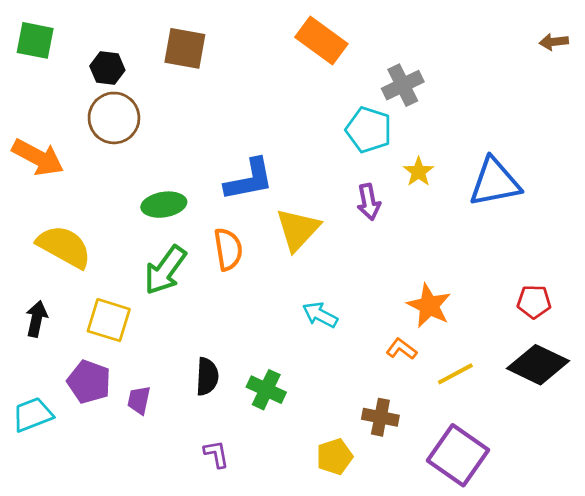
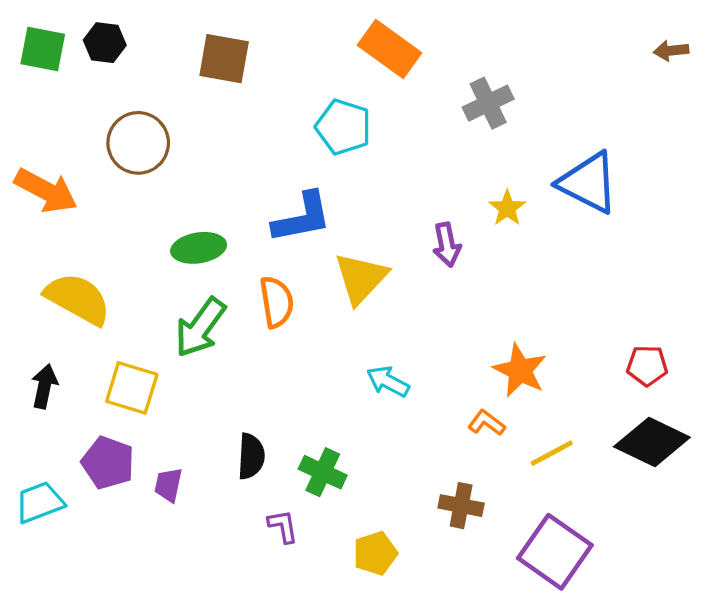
black hexagon: (107, 68) -> (105, 43), moved
cyan pentagon: (369, 130) -> (343, 127), moved
blue triangle: (495, 182) -> (588, 183), moved, turned 38
purple L-shape: (216, 454) -> (283, 526), moved
yellow pentagon: (335, 457) -> (375, 553), moved

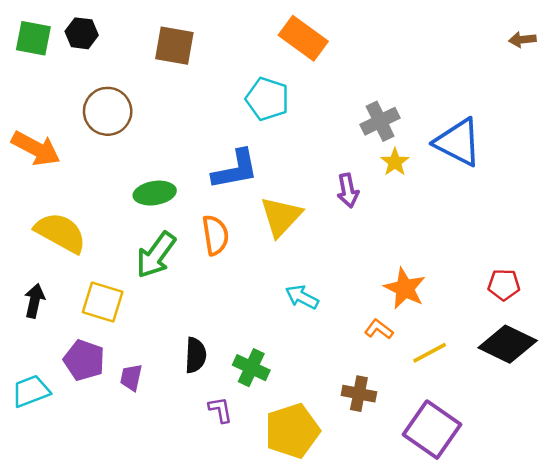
gray cross: (488, 103) -> (380, 121), moved
yellow pentagon: (375, 553) -> (292, 431), size x1.6

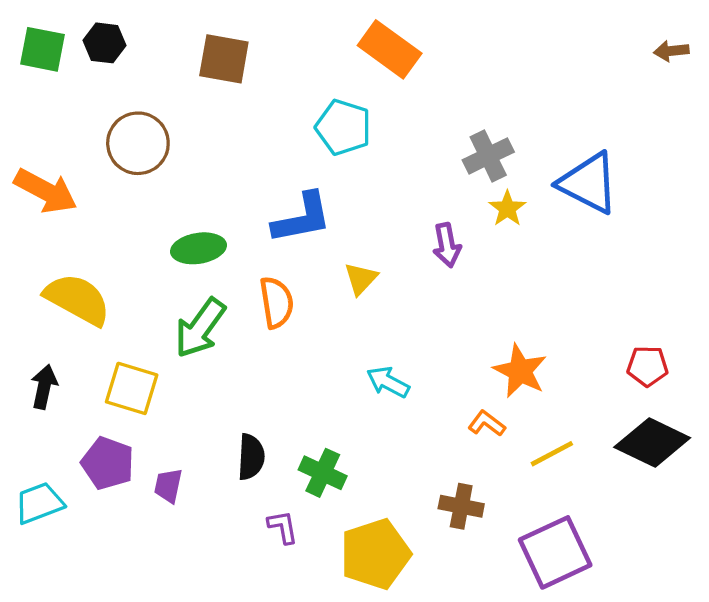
yellow triangle: (281, 217) -> (361, 279), size x0.6
purple square: (432, 430) -> (555, 552), turned 30

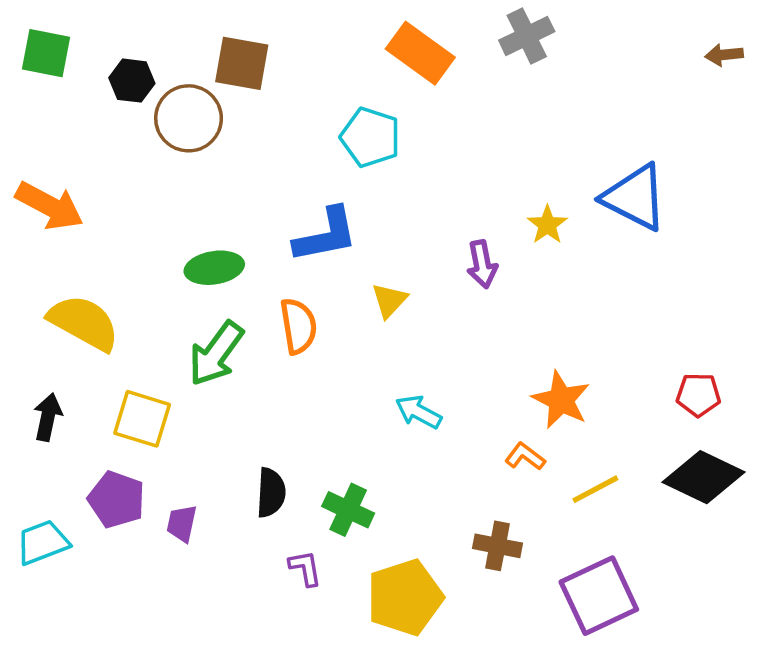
black hexagon: (105, 43) -> (132, 81), moved
brown circle: (138, 143) -> (189, 118), moved
gray cross: (488, 156) -> (527, 36), moved

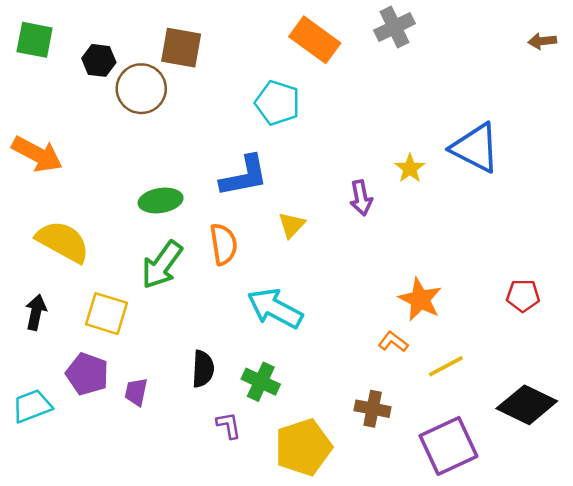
cyan arrow: (419, 412) -> (275, 308), moved, size x1.6
black diamond: (704, 477) -> (527, 405), moved

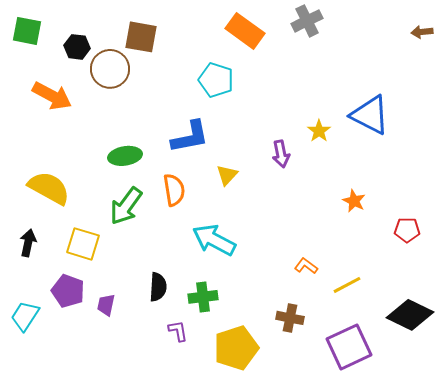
orange arrow: (37, 154) -> (52, 96), moved
orange star: (420, 299) -> (354, 201), moved, size x0.7
green cross: (261, 382) -> (203, 297), turned -32
cyan trapezoid: (32, 406) -> (25, 316), turned -36

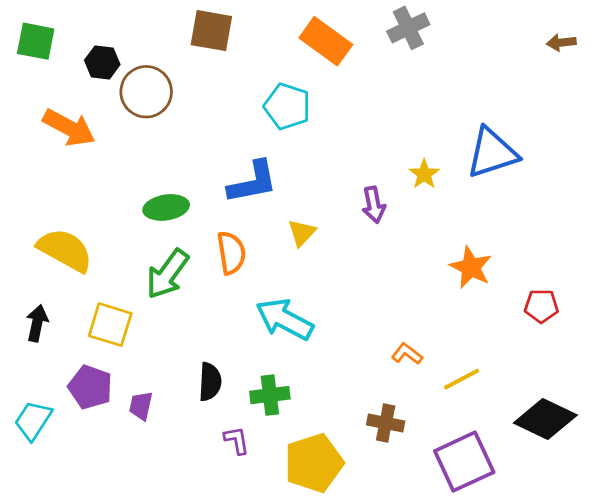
brown square: (141, 37) -> (211, 31), moved
blue triangle: (370, 115) -> (492, 153), turned -45
orange star: (354, 201) -> (471, 267), size x1.4

